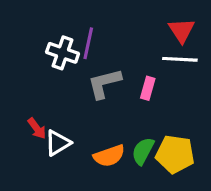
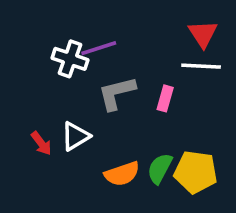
purple line: (88, 43) -> (99, 48), turned 60
white triangle: (58, 143) -> (75, 136), moved

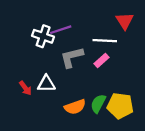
white line: (201, 66) -> (105, 41), moved
pink rectangle: (165, 98) -> (101, 61), turned 32
white triangle: (75, 136) -> (46, 84), turned 30

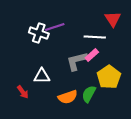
gray L-shape: (72, 57) -> (77, 61), moved
red arrow: (25, 88) -> (23, 92), moved
yellow pentagon: (120, 106) -> (109, 77), moved, turned 30

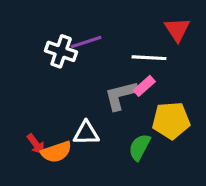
white triangle: (42, 76) -> (86, 133), moved
yellow pentagon: (109, 77) -> (171, 120), turned 30
orange semicircle: (68, 97) -> (56, 152), moved

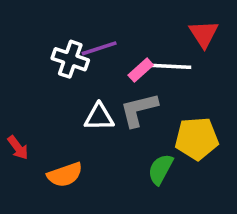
pink rectangle: (144, 86) -> (141, 70), moved
white triangle: (86, 133) -> (99, 117), moved
red arrow: (36, 144) -> (18, 148), moved

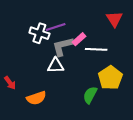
white line: (171, 66) -> (96, 49), moved
gray L-shape: (139, 110) -> (63, 46), moved
yellow pentagon: (197, 139) -> (110, 78), turned -30

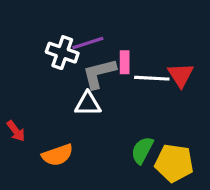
red triangle: (114, 19) -> (181, 75), moved
pink rectangle: (79, 39) -> (125, 62), turned -48
yellow pentagon: (110, 78) -> (174, 163), moved, turned -30

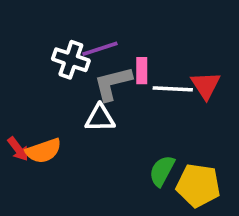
orange semicircle: (57, 155) -> (44, 151), moved

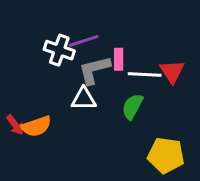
green semicircle: (162, 171) -> (132, 107), moved

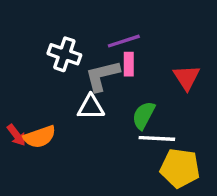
purple line: (84, 41) -> (124, 41), moved
white line: (145, 74) -> (157, 138), moved

